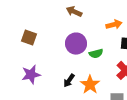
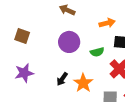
green semicircle: (96, 54) -> (97, 52), moved

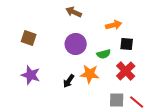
purple star: (24, 73) -> (31, 75), turned 30
orange star: (83, 83) -> (90, 74), moved, turned -30

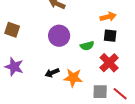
orange arrow: (114, 25) -> (108, 17), moved
orange star: (90, 74) -> (73, 78), moved
black arrow: (69, 81) -> (52, 73), turned 32

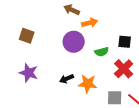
orange arrow: (108, 17) -> (90, 23), moved

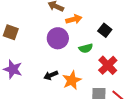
black square: (125, 42) -> (105, 30), moved, turned 32
orange star: (88, 84) -> (72, 80), turned -30

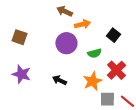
black arrow: (51, 75) -> (59, 80), turned 48
orange star: (72, 80) -> (92, 81), moved

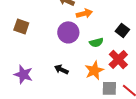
black square: (113, 35) -> (122, 30), moved
purple star: (21, 74) -> (23, 74), moved

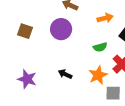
orange arrow: (84, 13) -> (105, 18), moved
purple circle: (68, 32) -> (61, 29), moved

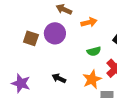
orange arrow: (105, 18) -> (89, 22), moved
brown square: (25, 31) -> (31, 38), moved

